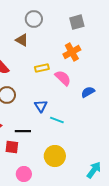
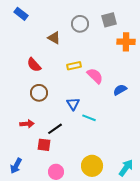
gray circle: (34, 19) -> (80, 24), moved
orange cross: (72, 52) -> (126, 42), moved, turned 30
black line: (23, 131) -> (55, 129), turned -35
yellow circle: (55, 156) -> (92, 166), moved

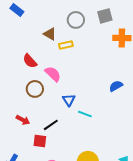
yellow rectangle: (74, 66) -> (66, 45), moved
pink semicircle: (95, 76) -> (53, 74), moved
red arrow: (27, 124) -> (23, 120), turned 32

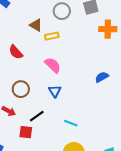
pink semicircle: (53, 74) -> (53, 65), moved
brown circle: (35, 89) -> (21, 89), moved
cyan line: (85, 114) -> (71, 123), moved

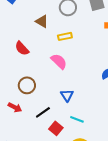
yellow rectangle: (52, 36) -> (65, 36), moved
blue triangle: (55, 91) -> (67, 95), moved
red square: (26, 132) -> (56, 128), moved, turned 32

